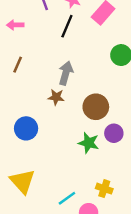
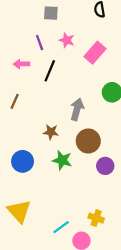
pink arrow: (15, 25) -> (21, 64), moved
black line: (67, 26) -> (50, 71), moved
gray arrow: (66, 73) -> (77, 109), moved
green star: (89, 143) -> (62, 160), moved

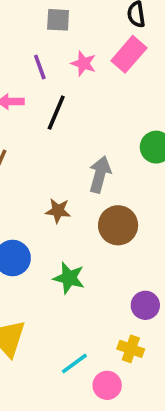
pink rectangle: (95, 53) -> (129, 54), moved
green star: (62, 160) -> (69, 278), moved
purple circle: (105, 166) -> (145, 305), moved

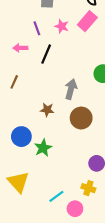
green star: (69, 278) -> (43, 148), moved, turned 30

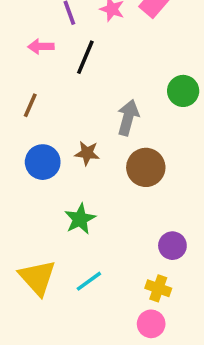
blue circle: (21, 137) -> (43, 162), moved
cyan line: (56, 196) -> (89, 281), moved
pink circle: (75, 209) -> (151, 324), moved

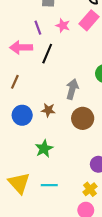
pink arrow: (41, 47) -> (21, 47), size x1.5
cyan line: (89, 281) -> (49, 185), turned 35
yellow cross: (158, 288) -> (90, 189), turned 32

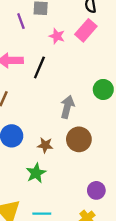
purple line: (38, 28) -> (21, 21), moved
brown star: (48, 110) -> (45, 145), moved

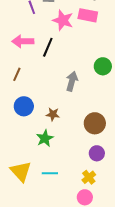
pink rectangle: (86, 30) -> (88, 15), turned 60
pink star: (57, 36) -> (63, 20), size x1.5
brown circle: (79, 139) -> (95, 123), moved

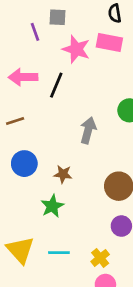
brown line: (17, 74) -> (15, 121), turned 48
yellow cross: (89, 177) -> (100, 258), moved

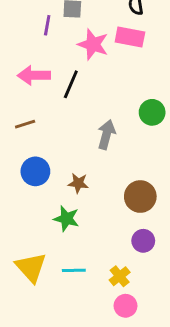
purple line: (35, 32) -> (47, 25), turned 30
green star: (52, 206) -> (66, 219), turned -30

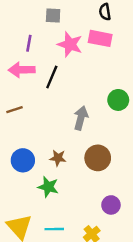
purple line: (47, 25) -> (29, 43), moved
blue circle: (35, 171) -> (23, 160), moved
brown circle: (140, 197) -> (98, 158), moved

